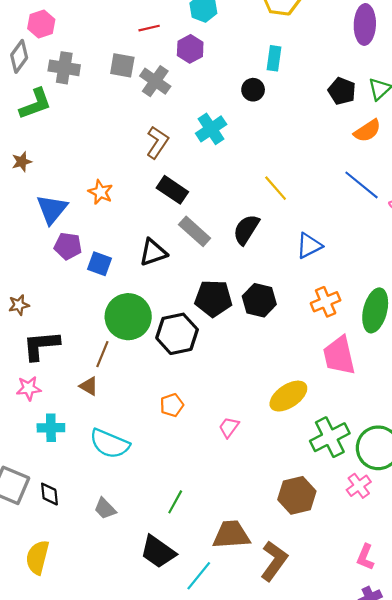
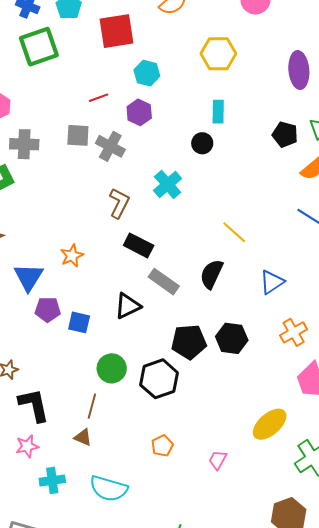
orange star: (100, 192) -> (72, 256), turned 30
green circle: (128, 317) -> (112, 368), size x0.7
black L-shape: (41, 345) -> (34, 405), turned 90

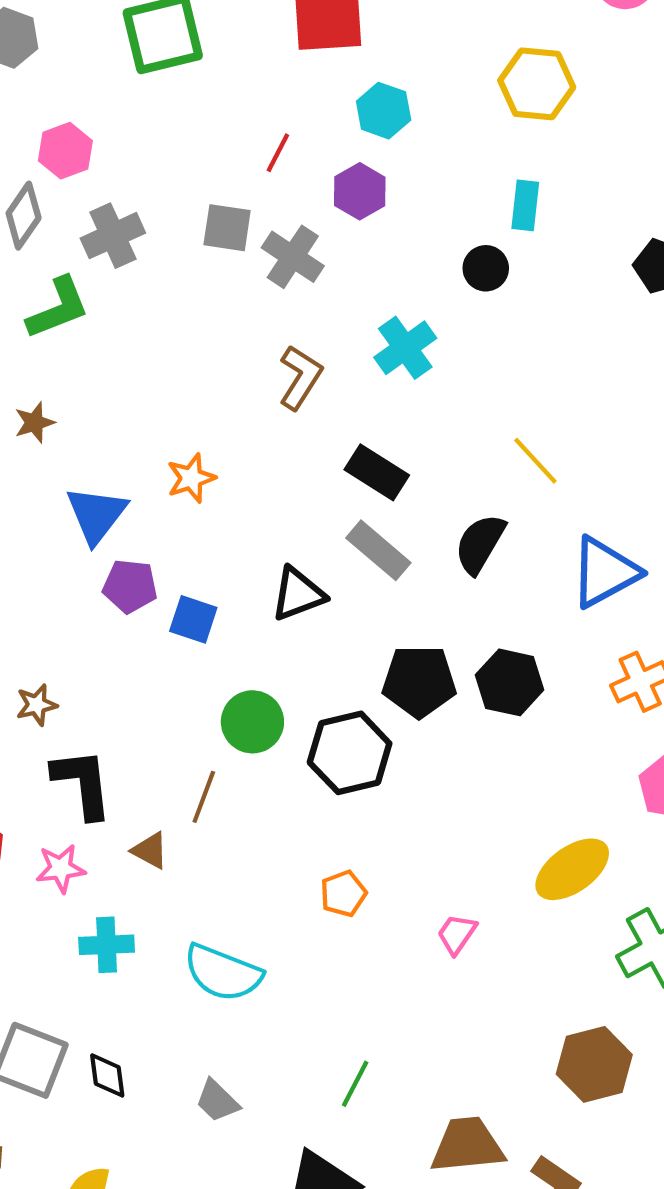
red line: (99, 98) -> (278, 153), turned -48
gray cross: (24, 144) -> (113, 236), turned -32
black rectangle: (139, 245) -> (377, 472), moved
blue triangle: (272, 282) -> (605, 572), size x1.4
brown triangle: (83, 437) -> (150, 851), moved

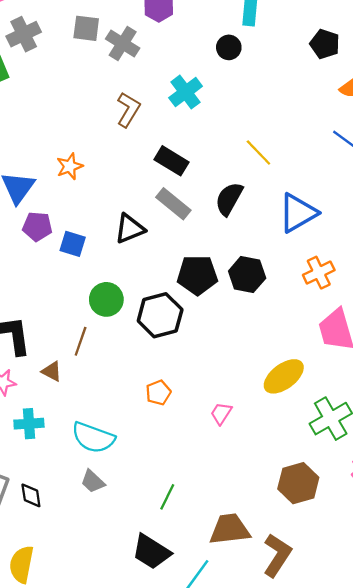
gray trapezoid: (217, 1101) -> (93, 481), moved

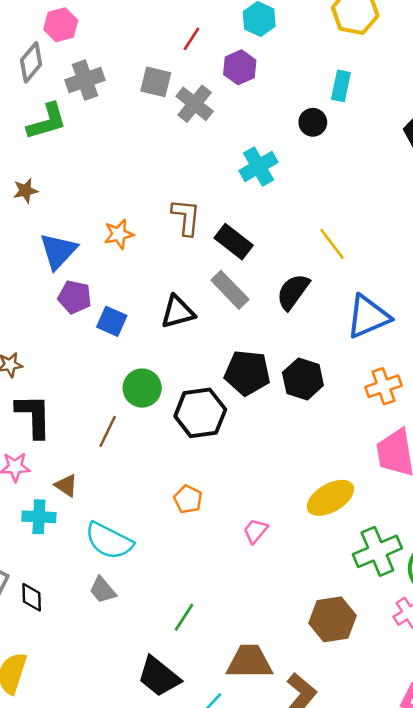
brown L-shape: (128, 110) -> (186, 217), moved, turned -32
brown triangle: (52, 371) -> (66, 485), moved
orange pentagon: (158, 393) -> (188, 499), turned -30

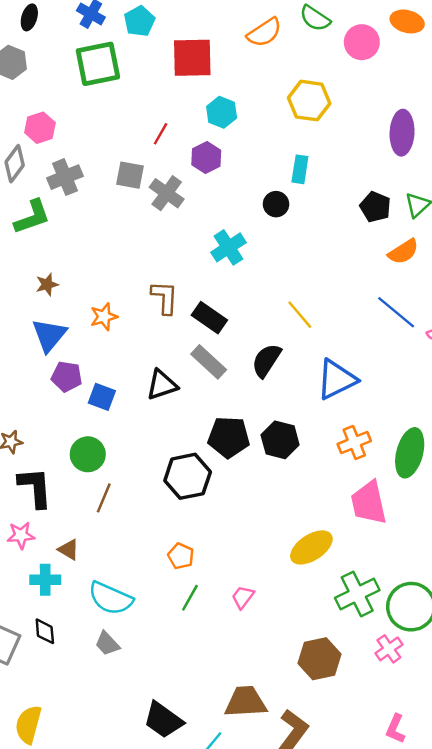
brown star: (25, 191) -> (47, 285), moved
green circle: (142, 388) -> (88, 454), moved
pink trapezoid: (255, 531) -> (243, 597), moved
black diamond: (32, 597) -> (45, 631), moved
green line: (184, 617) -> (190, 598), moved

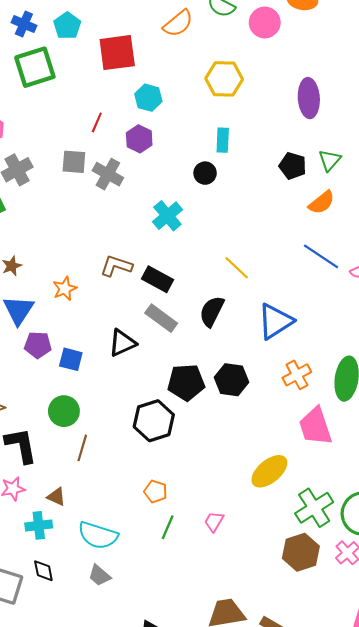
brown L-shape: (165, 297) -> (116, 266), turned -68
brown hexagon: (319, 659) -> (301, 552), moved

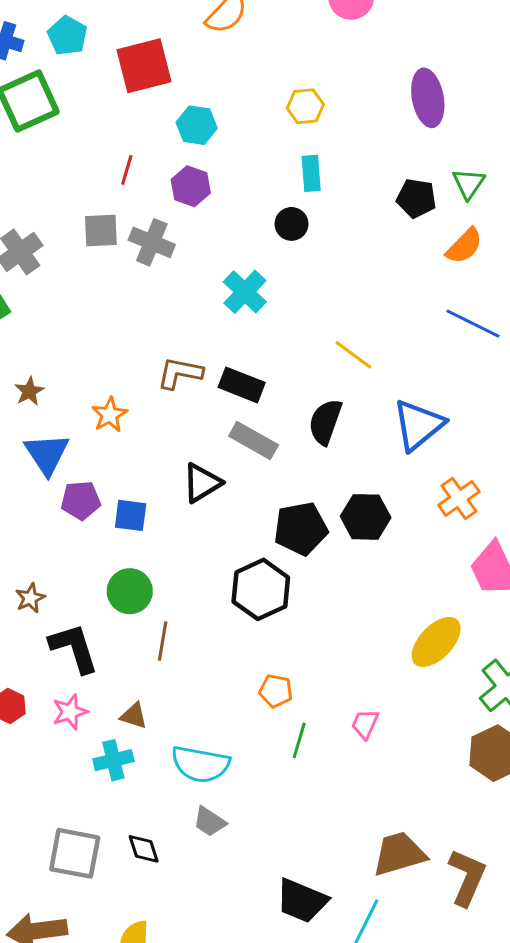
yellow hexagon: (224, 79) -> (305, 106), moved, size x0.7
black diamond: (43, 571) -> (144, 849), moved

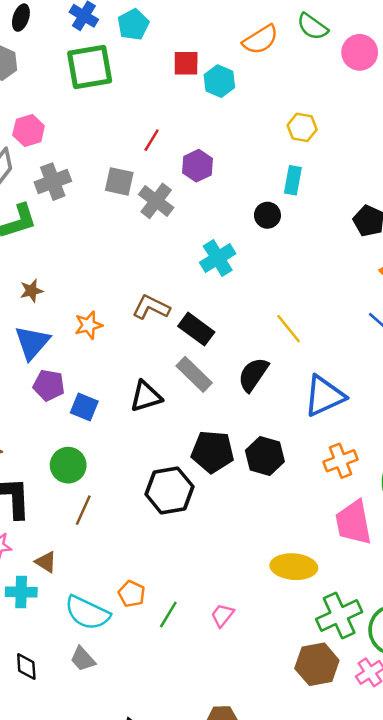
red square: (144, 66) -> (186, 63), size x0.6
cyan hexagon: (197, 125) -> (219, 81), moved
yellow ellipse: (436, 642) -> (294, 567), turned 36
orange pentagon: (276, 691) -> (132, 594), moved

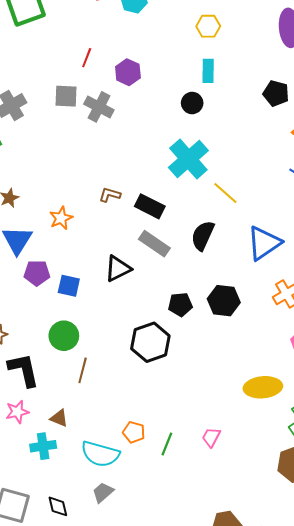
cyan cross: (218, 258) -> (188, 159), moved, size x1.4
brown L-shape: (151, 307) -> (110, 195), size x0.7
black pentagon: (213, 452) -> (180, 304), size x0.7
gray trapezoid: (83, 659) -> (103, 492), turned 100

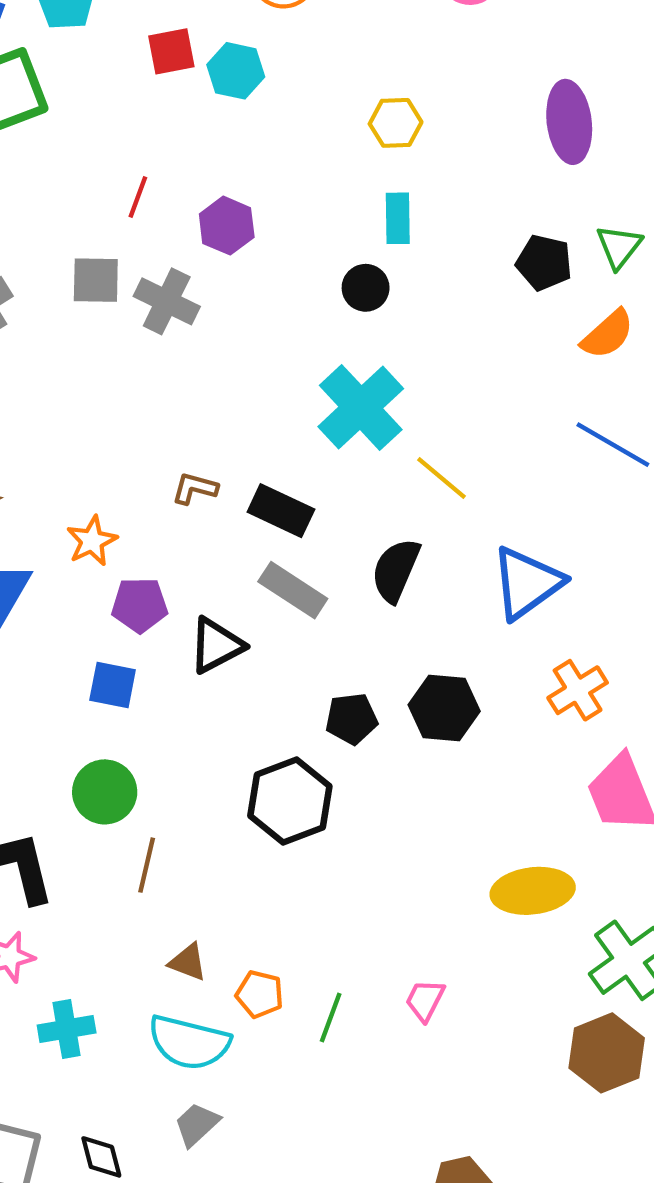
purple pentagon: (37, 273) -> (140, 605), moved
brown triangle: (59, 418) -> (188, 962), moved

